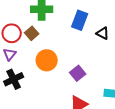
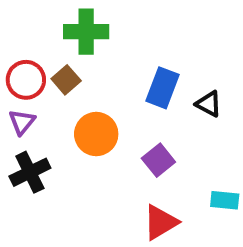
blue rectangle: (80, 20) -> (162, 88), moved
black triangle: (103, 33) -> (209, 104), moved

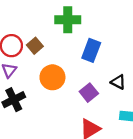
green cross: (86, 32) -> (68, 20), moved
black triangle: (209, 104) -> (118, 82), moved

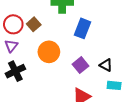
black triangle: (118, 82) -> (106, 65), moved

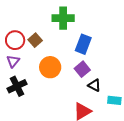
purple square: (80, 65) -> (82, 69), moved
black triangle: (106, 65) -> (94, 85), moved

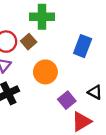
green cross: (63, 18) -> (42, 17), moved
purple square: (82, 69) -> (67, 100), moved

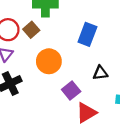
black triangle: (95, 92) -> (100, 73), moved, turned -35

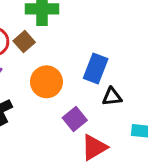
blue rectangle: (87, 34) -> (96, 68), moved

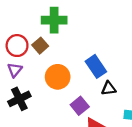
blue rectangle: (96, 68) -> (96, 66), turned -55

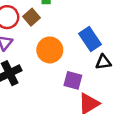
purple square: (80, 106) -> (73, 80), turned -36

